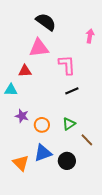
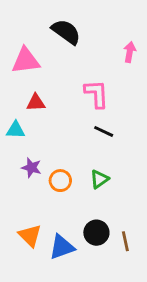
pink triangle: (39, 48) -> (26, 61), moved
black line: (72, 91) -> (104, 131), turned 48
brown line: (87, 140) -> (125, 241), moved, turned 32
blue triangle: (43, 153) -> (62, 247), moved

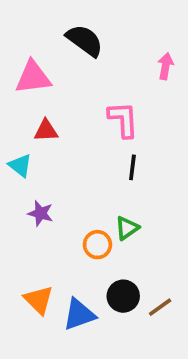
cyan triangle: (16, 130) -> (20, 166), turned 36
black line: (104, 131) -> (132, 167), turned 72
orange circle: (60, 181) -> (97, 245), moved
brown line: (125, 241) -> (160, 307), turned 66

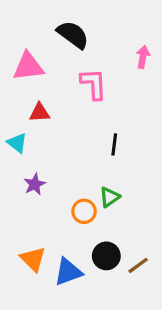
pink L-shape: (123, 120) -> (94, 84), moved
purple star: (40, 213) -> (35, 184), turned 30

